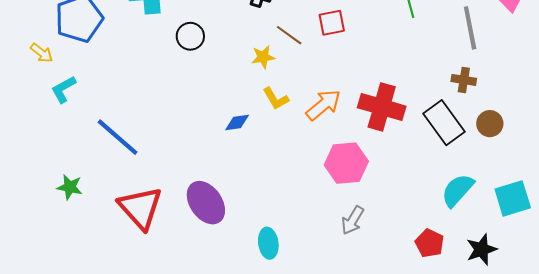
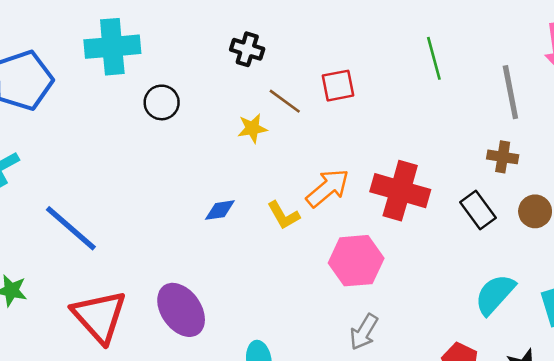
yellow L-shape: (276, 99) -> (283, 215), moved
black rectangle: (444, 123) -> (478, 210), size x0.7

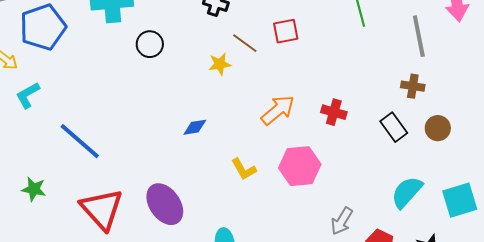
red cross: (400, 191) -> (334, 112), size x0.6
yellow L-shape: (283, 215) -> (244, 169), moved
gray arrow: (364, 332) -> (342, 221), moved

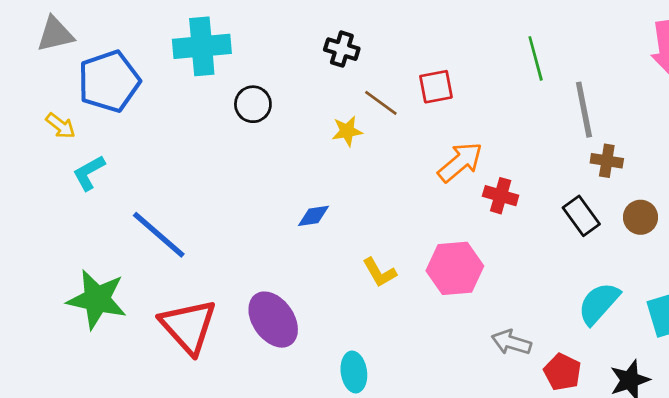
gray line: (419, 36) -> (584, 110), moved
orange arrow: (278, 110) -> (460, 162), moved
green star: (34, 189) -> (97, 299), size x1.8
gray arrow: (342, 221) -> (511, 342), turned 76

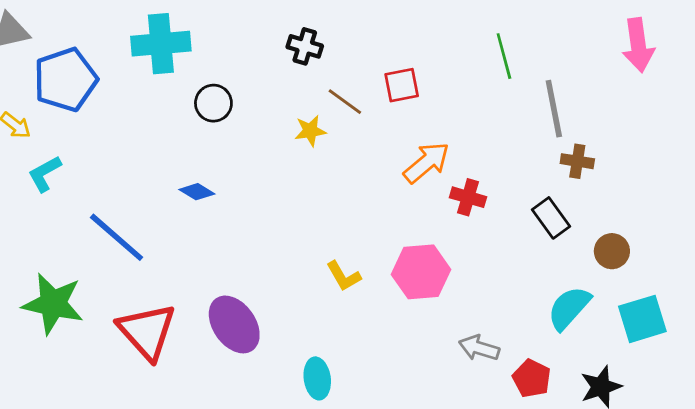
blue diamond: (314, 216) -> (197, 192), moved, turned 40
brown circle: (641, 217) -> (612, 251), moved

